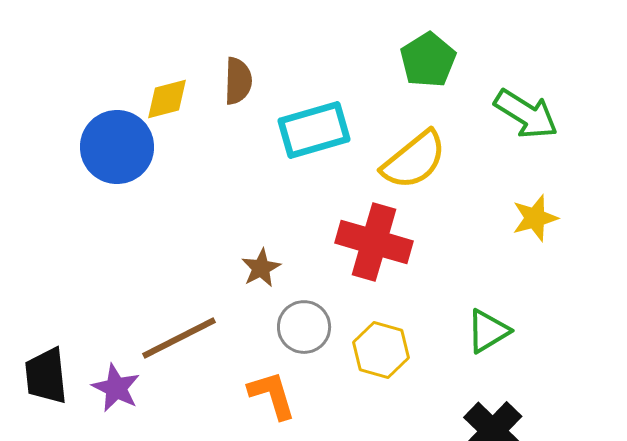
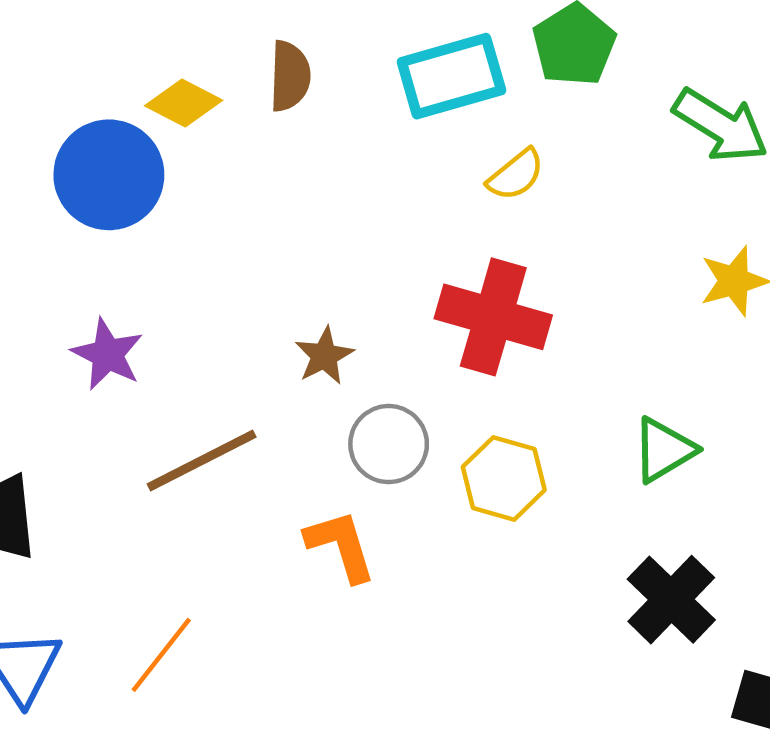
yellow diamond: (167, 99) -> (184, 103), turned 42
cyan rectangle: (314, 130) -> (451, 76), moved
yellow semicircle: (414, 160) -> (516, 175), moved, size x0.6
purple star: (116, 388) -> (107, 354), moved

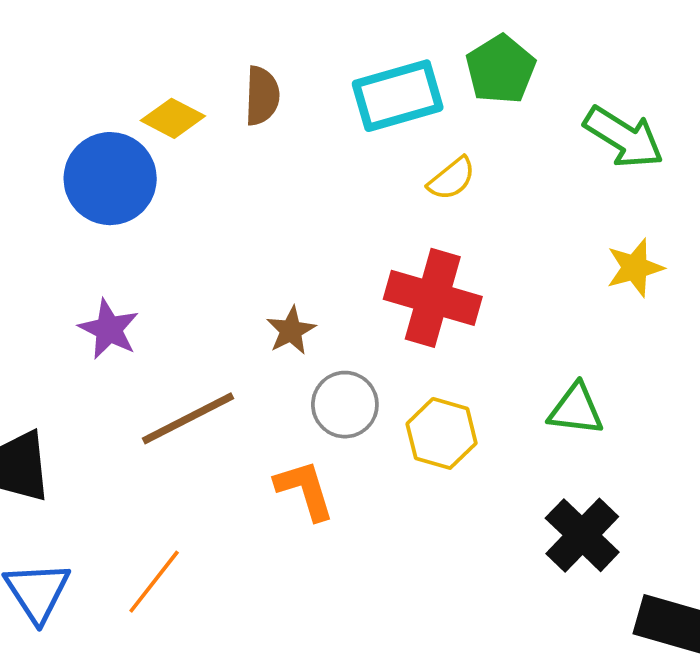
green triangle: (664, 450) -> (576, 410), turned 38

